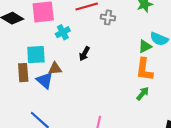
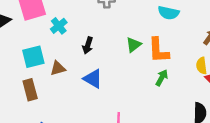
green triangle: (145, 46) -> (134, 45), moved
brown rectangle: (23, 73) -> (30, 90), moved
blue triangle: (45, 80) -> (93, 79), moved

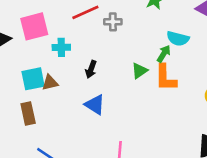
cyan cross: (59, 26) -> (61, 47), turned 35
brown triangle: (58, 68) -> (50, 83), moved
green arrow: (162, 78) -> (164, 54), moved

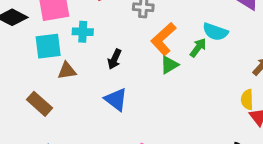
orange L-shape: (165, 78) -> (163, 39), moved, turned 44
cyan square: (33, 79) -> (48, 46), moved
brown rectangle: (28, 114) -> (40, 104), turned -40

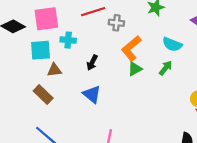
green arrow: (198, 48) -> (166, 68), moved
brown rectangle: (40, 104) -> (43, 95), moved

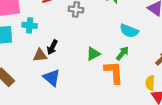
orange L-shape: (131, 48) -> (114, 72), moved, turned 125
brown triangle: (54, 70) -> (40, 55), moved

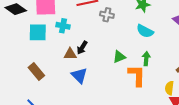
cyan semicircle: (129, 31) -> (145, 31), moved
green arrow: (122, 53) -> (146, 59), turned -40

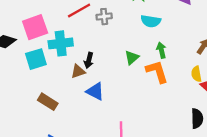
cyan cross: (63, 26) -> (61, 43), size x1.5

